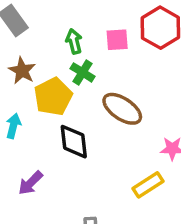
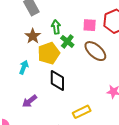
green arrow: (74, 41) -> (56, 27), moved
brown ellipse: (122, 109) -> (95, 51), moved
yellow rectangle: (148, 185) -> (82, 112), moved

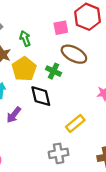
green cross: (67, 41) -> (54, 71), moved
purple arrow: (30, 101) -> (14, 115), moved

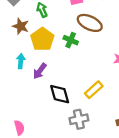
black diamond: (41, 96) -> (60, 94), moved
purple arrow: (14, 115) -> (40, 71), moved

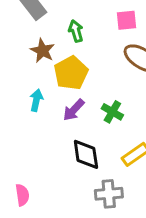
green cross: (71, 40) -> (112, 112), moved
purple arrow: (40, 71) -> (74, 110), moved

